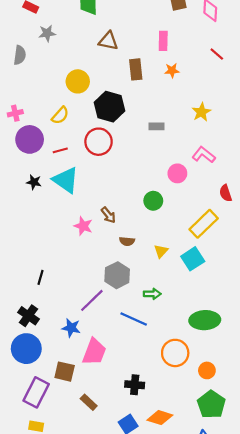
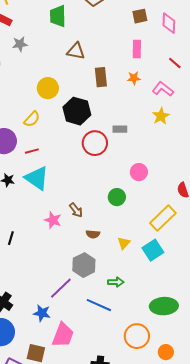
pink rectangle: (163, 41) -> (137, 49), moved
red circle: (99, 142) -> (95, 143), moved
pink L-shape: (204, 155) -> (163, 89), moved
black line: (41, 277) -> (11, 238), moved

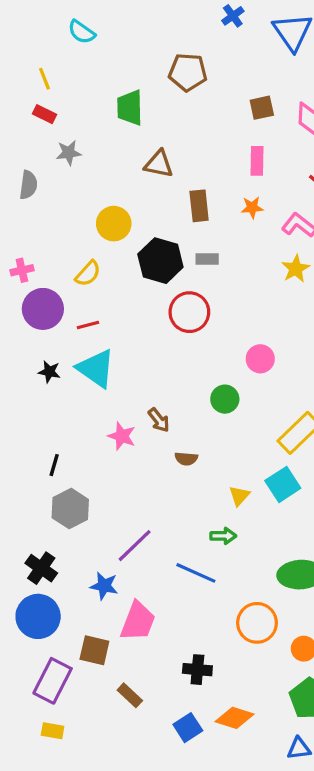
gray rectangle: (120, 129) -> (207, 259), moved
yellow triangle: (124, 243) -> (239, 496), moved
gray hexagon: (84, 265) -> (70, 509), moved

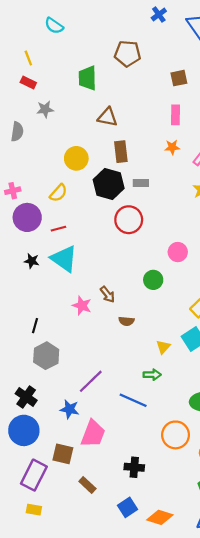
brown rectangle: (199, 206) -> (121, 152), moved
orange diamond: (234, 718) -> (160, 517), moved

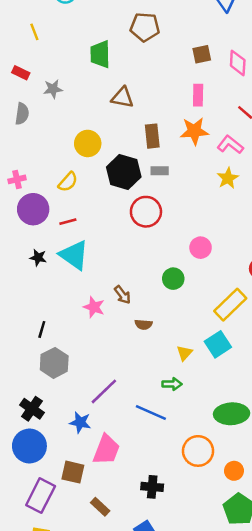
red rectangle: (28, 83) -> (21, 73), moved
orange star: (172, 147) -> (194, 131), size x1.6
brown rectangle: (121, 152) -> (152, 136), moved

